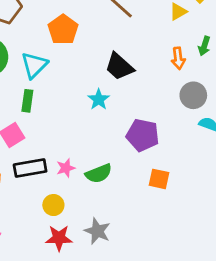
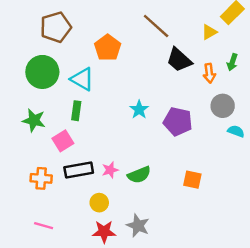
cyan triangle: (34, 65) -> (82, 79), turned -45
black trapezoid: (119, 67) -> (179, 60), moved
purple pentagon: (143, 135) -> (178, 122), moved

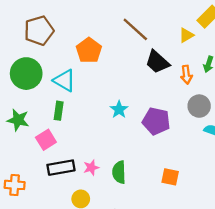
green semicircle: (139, 175) -> (119, 172), turned 110
orange cross: (41, 178) -> (15, 185), moved

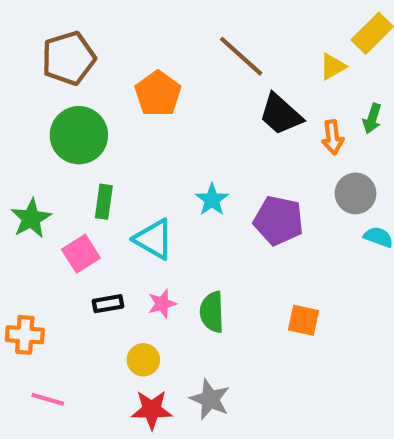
green circle: (26, 74) -> (79, 135), moved
cyan triangle: (64, 80) -> (154, 239), moved
green star: (18, 120) -> (31, 218), turned 30
black rectangle: (61, 168) -> (108, 304), size x0.6

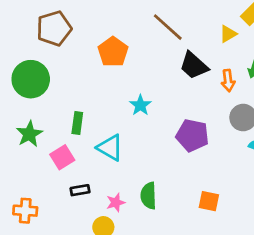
green circle: (79, 135) -> (31, 79), moved
cyan star: (212, 200) -> (140, 105), moved
pink star: (162, 304) -> (116, 202), moved

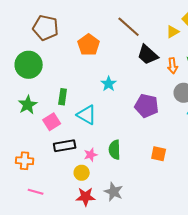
brown pentagon: (54, 28) -> (46, 28), turned 30
black rectangle: (80, 190) -> (65, 146), size x1.5

